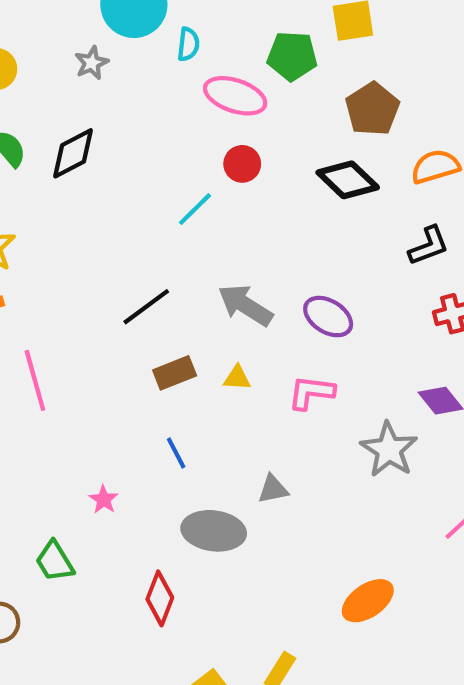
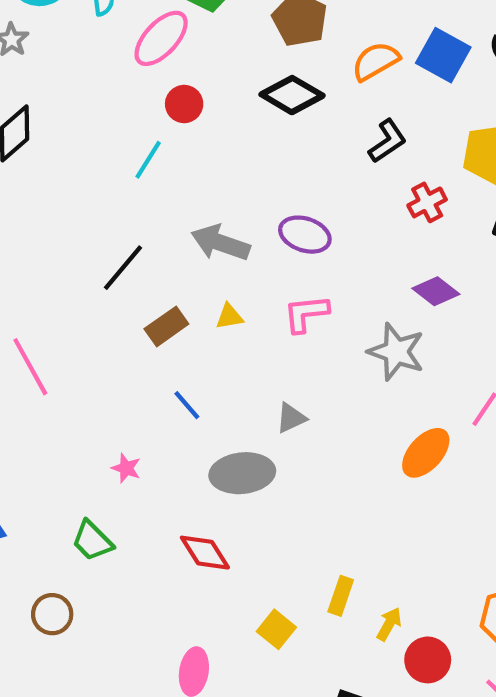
pink ellipse: (235, 96) -> (161, 38), turned -52
red diamond: (160, 598) -> (205, 553), turned -40
orange ellipse: (368, 601) -> (426, 453), moved

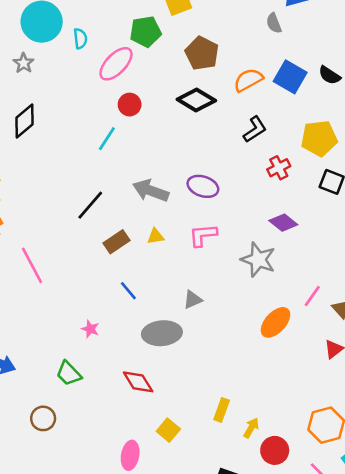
yellow square: (276, 629) -> (168, 430), moved

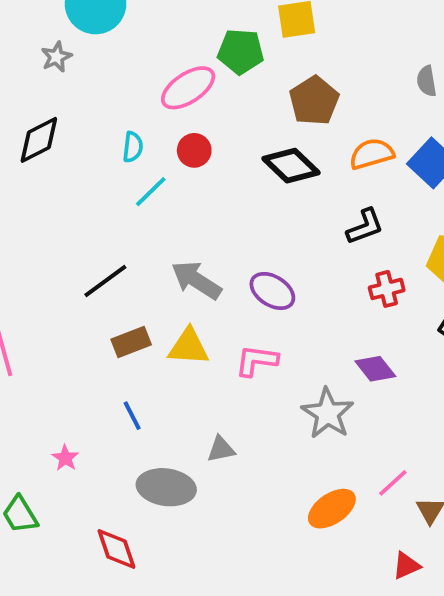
cyan semicircle: (80, 39) -> (133, 147), moved
yellow triangle: (156, 236) -> (189, 347), size x1.6

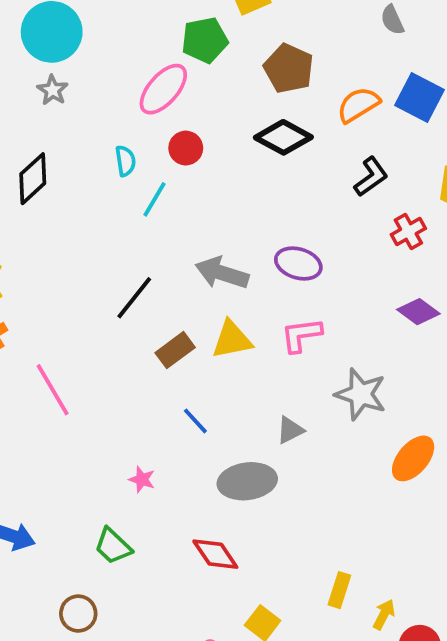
gray star: (56, 57) -> (53, 90), moved
gray star: (328, 413) -> (361, 394), moved

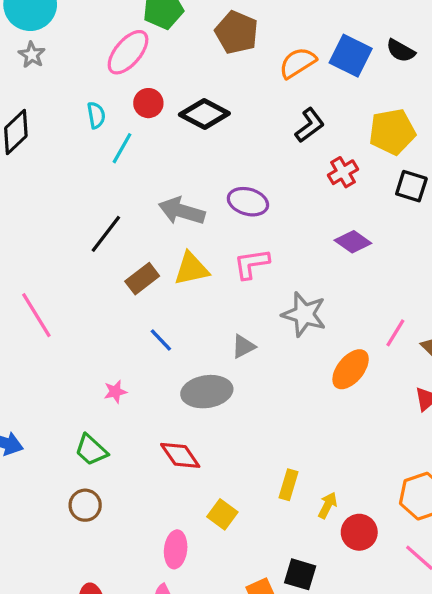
black diamond: (283, 137) -> (204, 114), moved
pink star: (142, 479) -> (115, 392), turned -30
brown circle: (78, 614) -> (85, 505), moved

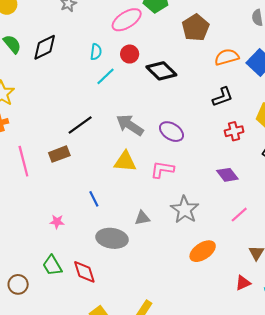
brown rectangle: (142, 279) -> (59, 154), moved
pink line: (395, 333) -> (239, 215), moved
green trapezoid: (91, 450) -> (52, 266), moved

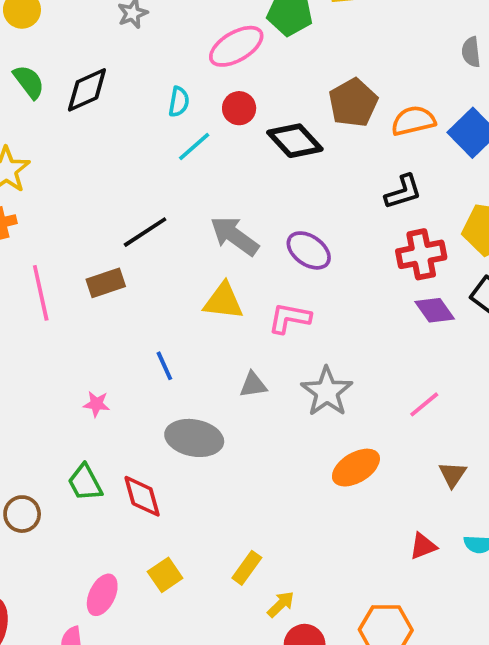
brown pentagon: (196, 28) -> (353, 103), moved
red cross: (234, 131) -> (421, 254), size x1.4
purple diamond: (227, 175) -> (435, 310), moved
gray triangle: (142, 218) -> (253, 385), moved
red triangle: (243, 283) -> (423, 546), moved

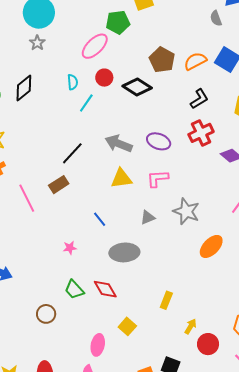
red cross: (421, 254) -> (201, 133), moved
yellow rectangle: (247, 568) -> (166, 300), moved

